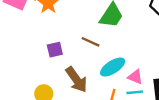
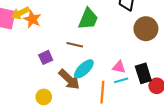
cyan ellipse: (113, 67) -> (84, 69), moved

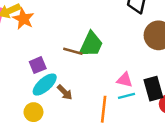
green trapezoid: (88, 19) -> (91, 44), moved
cyan ellipse: (84, 69) -> (45, 85), moved
brown arrow: (69, 79) -> (65, 92), size x0.6

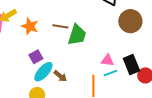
orange star: (23, 19) -> (30, 26), moved
brown line: (73, 51) -> (60, 26), moved

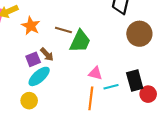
pink triangle: (107, 60) -> (95, 73), moved
brown arrow: (60, 76) -> (47, 54), moved

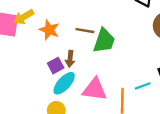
brown arrow: (47, 54) -> (70, 59), turned 56
pink triangle: (95, 73) -> (95, 89), moved, size x1.6

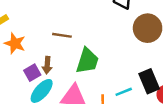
orange star: (49, 30) -> (15, 43), moved
green trapezoid: (104, 41) -> (87, 61), moved

